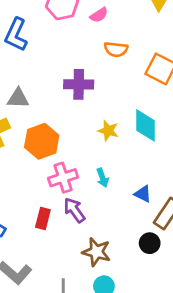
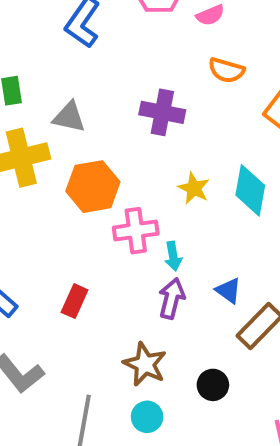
pink cross: (63, 178) -> (136, 231), moved
purple arrow: (74, 210) -> (172, 299), moved, turned 40
black circle: (150, 243) -> (213, 385), moved

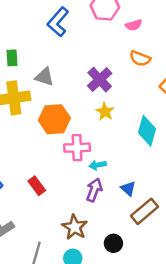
purple cross: (162, 112) -> (100, 80), turned 30
yellow star: (194, 188) -> (105, 112), moved
cyan arrow: (173, 256) -> (98, 165), turned 84
red rectangle: (75, 301) -> (37, 186), turned -66

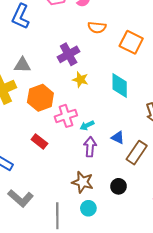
purple cross: (100, 80) -> (69, 54), turned 30
red rectangle: (37, 186) -> (39, 142), moved

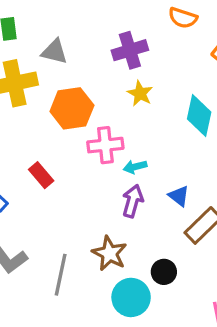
red rectangle: (39, 142) -> (41, 175), moved
cyan circle: (88, 208) -> (131, 297), moved, size x1.5
gray line: (57, 216) -> (61, 275), moved

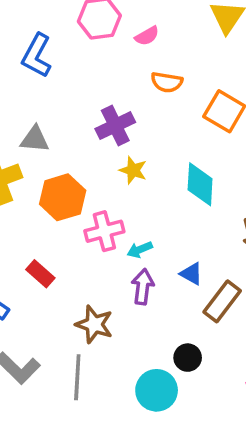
brown star: (109, 253) -> (94, 324), moved

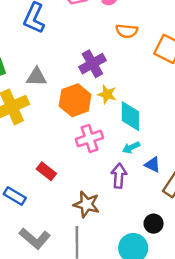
cyan diamond: (200, 184) -> (130, 116), moved
orange hexagon: (63, 197) -> (75, 100), moved
cyan arrow: (140, 250) -> (131, 147), moved

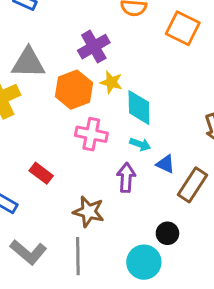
gray triangle: (36, 77) -> (28, 63), size x1.4
pink cross: (89, 138) -> (91, 134), turned 30
cyan arrow: (131, 147) -> (140, 144), turned -133

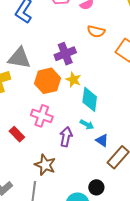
pink cross: (91, 134) -> (42, 116), moved
purple arrow: (126, 178) -> (66, 137), moved

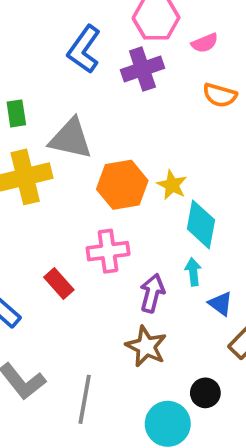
purple cross: (65, 54) -> (142, 69), moved
pink cross: (42, 116) -> (108, 251), turned -30
cyan arrow: (87, 124) -> (193, 272), turned -128
brown star: (45, 165) -> (146, 346), moved

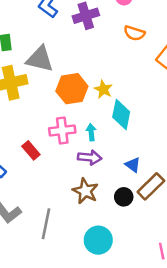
cyan arrow: (193, 272) -> (91, 132), moved
purple arrow: (152, 293) -> (90, 157), turned 80
black circle: (205, 393) -> (124, 197), moved

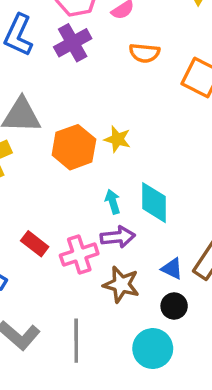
cyan diamond: (121, 115) -> (154, 203), moved
pink cross: (62, 130) -> (79, 254), moved
blue triangle: (133, 165) -> (172, 269), moved
black circle: (124, 197) -> (174, 306), moved

